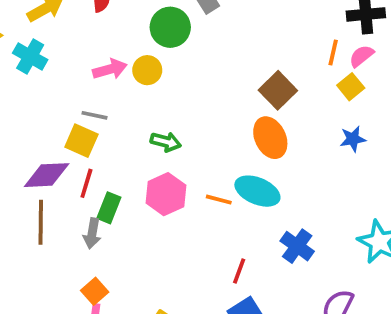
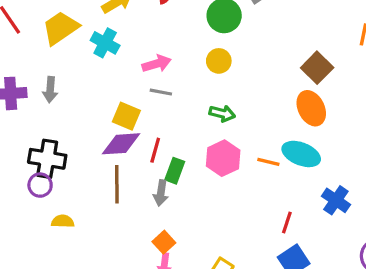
pink arrow: (110, 69) -> (157, 64), moved
yellow circle: (147, 70) -> (219, 61), moved
yellow square: (81, 141) -> (126, 116), moved

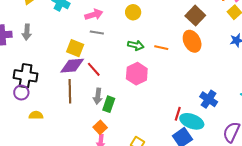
red line: (155, 150) -> (94, 69), turned -56
cyan ellipse: (301, 154) -> (192, 121), moved
orange line: (268, 162) -> (161, 48), moved
green rectangle: (175, 171) -> (109, 104), moved

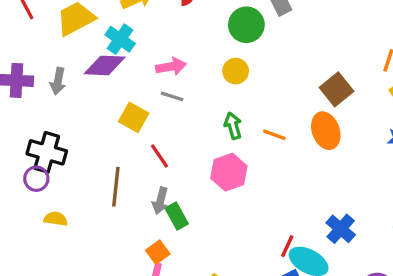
green arrow: (136, 45) -> (233, 126), turned -126
purple diamond: (72, 66) -> (105, 65), moved
green rectangle: (109, 104) -> (177, 216), turned -56

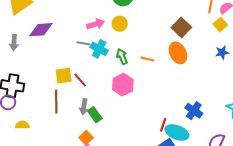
cyan cross: (120, 39) -> (99, 49), moved
pink arrow: (171, 67) -> (96, 24), moved
yellow square: (134, 117) -> (64, 76), moved, turned -30

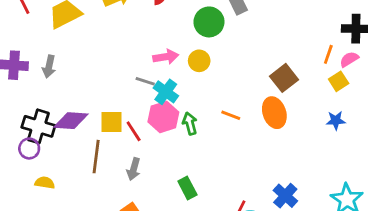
purple diamond: (41, 30) -> (71, 121), moved
green arrow: (122, 57) -> (190, 124), moved
pink hexagon: (123, 85) -> (163, 117), moved
green rectangle: (95, 115) -> (187, 188), moved

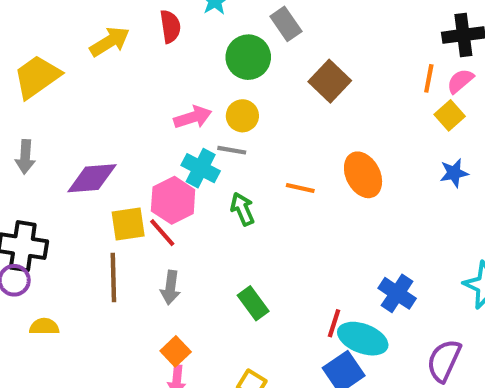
brown square: (284, 78) -> (330, 81), moved
gray line: (145, 81) -> (232, 150), moved
pink hexagon: (163, 117) -> (173, 200), moved
purple diamond: (71, 121) -> (92, 178), moved

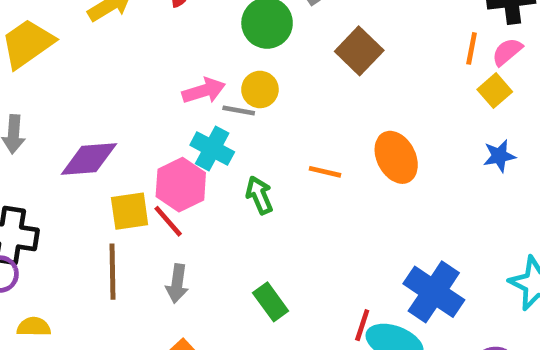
gray line: (232, 150) -> (239, 110), moved
blue cross: (397, 293) -> (434, 292), size x1.4

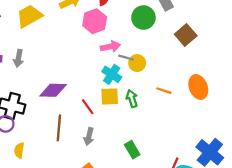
yellow circle: (260, 89) -> (137, 63), moved
purple diamond: (89, 159) -> (53, 90), moved
pink hexagon: (181, 185) -> (95, 21), moved
yellow square: (130, 211) -> (110, 96), moved
yellow semicircle: (34, 327) -> (19, 150), turned -88

